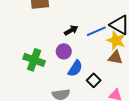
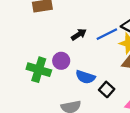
purple circle: (64, 51) -> (61, 61), moved
blue semicircle: (75, 68) -> (85, 77), turned 78

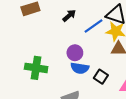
black arrow: (79, 34) -> (69, 16), moved
purple circle: (61, 61) -> (75, 53), moved

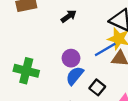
blue line: (94, 26) -> (105, 50), moved
blue semicircle: (80, 68) -> (75, 76), turned 114

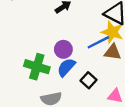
green cross: (26, 71) -> (37, 67), moved

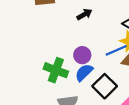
black square: (88, 80) -> (105, 86), size x1.5

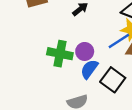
green cross: (56, 70) -> (60, 54), moved

